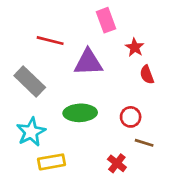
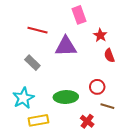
gray rectangle: (30, 81) -> (32, 63), moved, size x0.7
green ellipse: (80, 113) -> (66, 97), moved

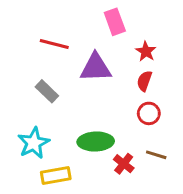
red semicircle: (109, 55) -> (144, 81), moved, turned 40
red circle: (97, 87) -> (149, 113), moved
red cross: (87, 121) -> (124, 164), moved

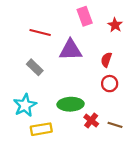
red star: (146, 51) -> (115, 25), moved
brown line: (156, 155) -> (115, 125), moved

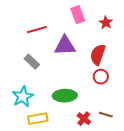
red line: (40, 33) -> (37, 30), turned -30
red semicircle: (106, 60) -> (98, 55), size x1.5
red cross: (91, 120) -> (84, 119), moved

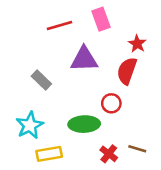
red star: (106, 23) -> (137, 44), moved
red line: (37, 30) -> (59, 26), moved
red circle: (101, 77) -> (111, 103), moved

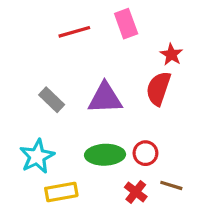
purple triangle: (84, 59) -> (105, 98), moved
red circle: (111, 103) -> (145, 153), moved

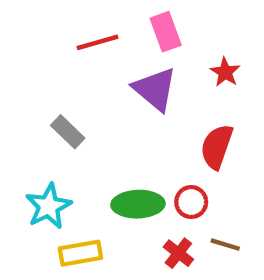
red semicircle: (158, 88) -> (217, 147), moved
purple triangle: (105, 98) -> (155, 89), moved, turned 42

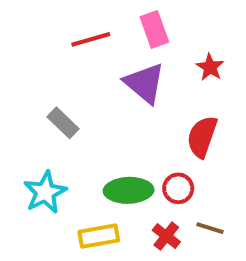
yellow rectangle: (80, 253) -> (99, 236), moved

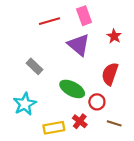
green ellipse: (129, 190) -> (72, 89), moved, turned 30
red cross: (166, 236) -> (80, 121), moved

